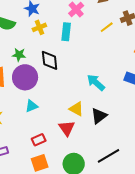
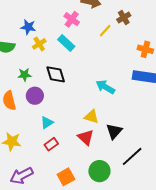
cyan rectangle: (66, 32) -> (66, 43), turned -42
purple circle: (25, 77) -> (35, 96), size x0.7
black triangle: (99, 116) -> (114, 131), moved
red rectangle: (39, 140) -> (51, 144), moved

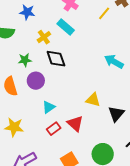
yellow cross: (39, 44) -> (44, 37), moved
cyan arrow: (105, 87) -> (114, 62), moved
red triangle: (86, 137) -> (75, 124), moved

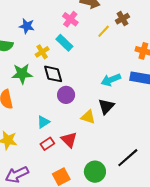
green star: (25, 60) -> (22, 74), size x1.5
cyan arrow: (114, 62) -> (111, 80), turned -54
purple circle: (36, 81) -> (66, 95), moved
black triangle: (116, 114) -> (106, 106), moved

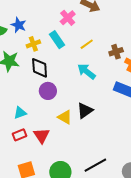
brown cross: (122, 19) -> (116, 52), moved
blue star: (27, 26) -> (18, 25), moved
yellow line: (104, 31) -> (87, 44), moved
cyan arrow: (111, 80) -> (86, 71), moved, turned 48

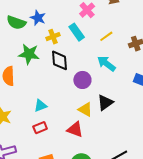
purple circle: (48, 91) -> (82, 80), moved
red triangle: (42, 136) -> (75, 129), moved, turned -36

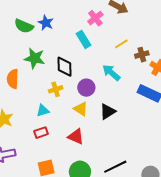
yellow line: (106, 36) -> (121, 44), moved
yellow cross: (53, 37) -> (56, 89), moved
yellow triangle: (85, 109) -> (81, 109), moved

